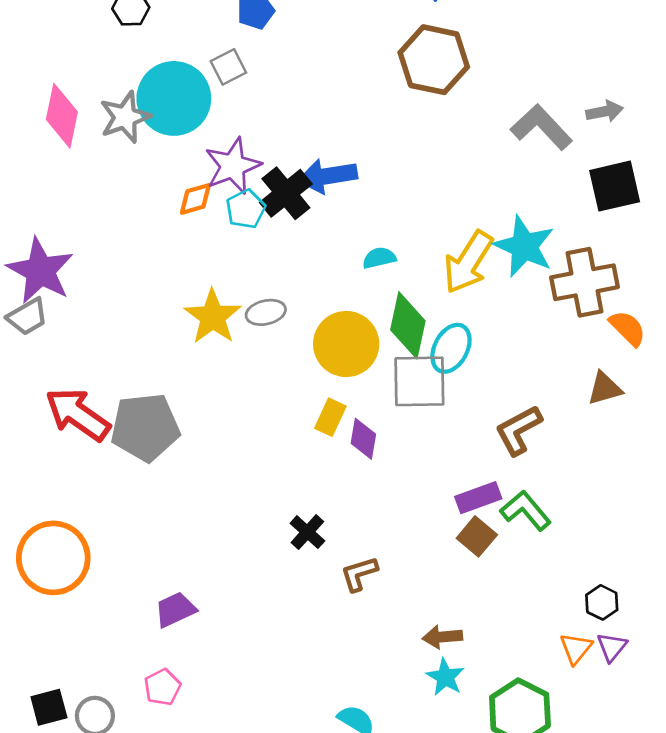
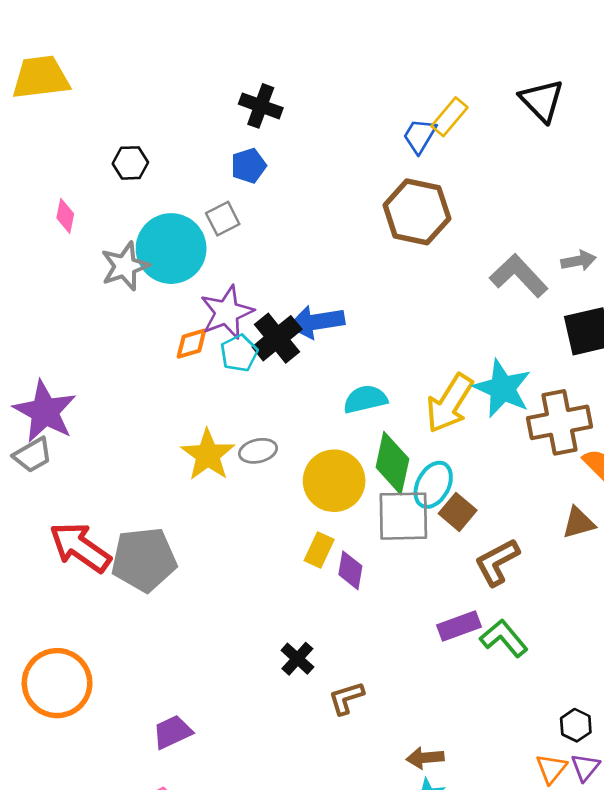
pink diamond: (62, 116) -> (65, 216), moved, size x0.6
cyan semicircle: (379, 258) -> (365, 399), size x1.4
brown square: (477, 536) -> (458, 512), moved

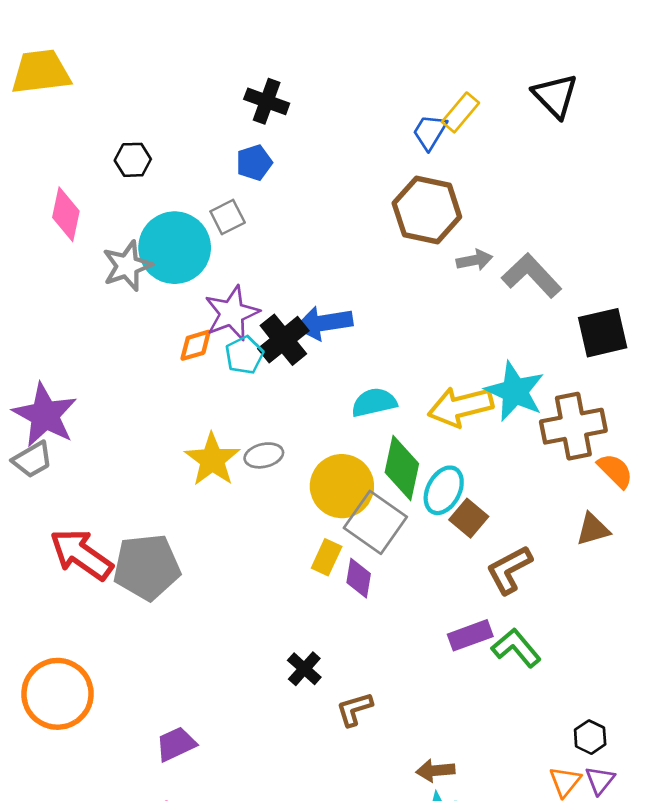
pink diamond: (65, 216) -> (66, 214), size x1.5
gray arrow: (579, 261) -> (474, 260), moved
yellow arrow: (449, 403) -> (460, 407), turned 44
gray square: (403, 516) -> (375, 522), moved, turned 36

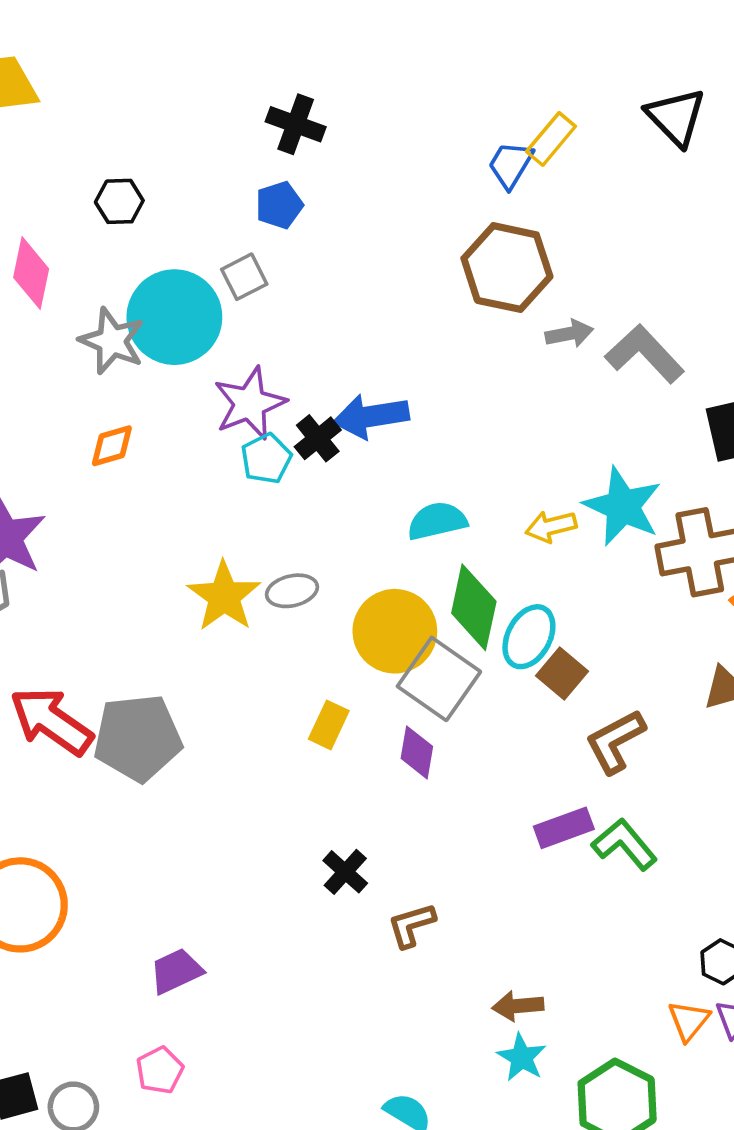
gray star: (127, 266) -> (112, 341), turned -30
black cross: (283, 340) -> (318, 438), size x0.7
orange diamond: (196, 345) -> (112, 446), moved
yellow arrow: (460, 407) -> (551, 527), size x0.6
yellow rectangle: (327, 557) -> (329, 725), moved

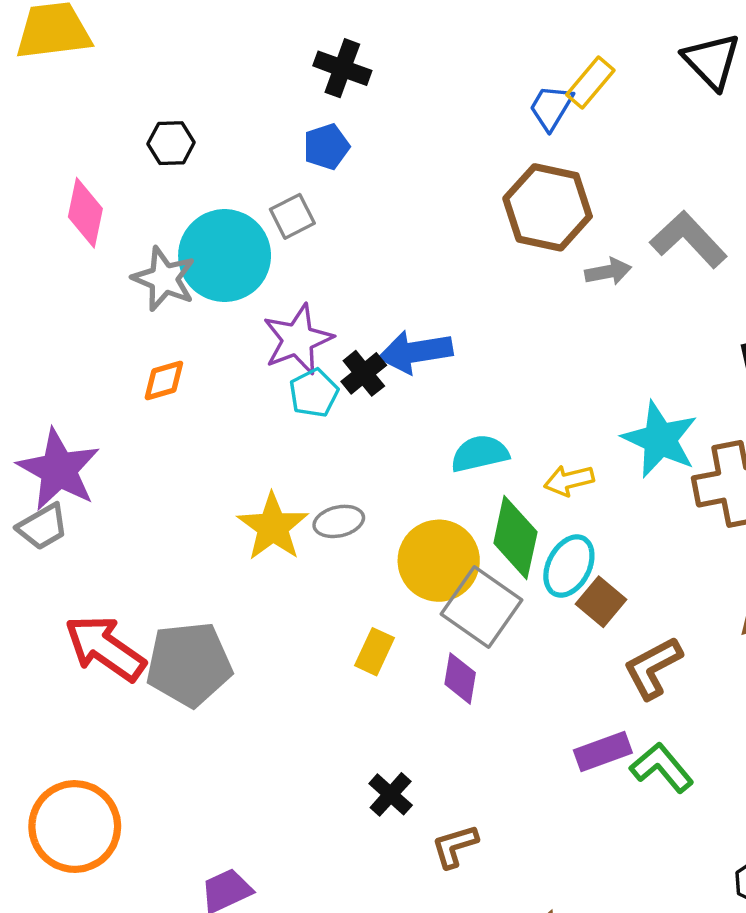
gray L-shape: (645, 354) -> (688, 240), moved
yellow arrow: (551, 527) -> (569, 480), moved

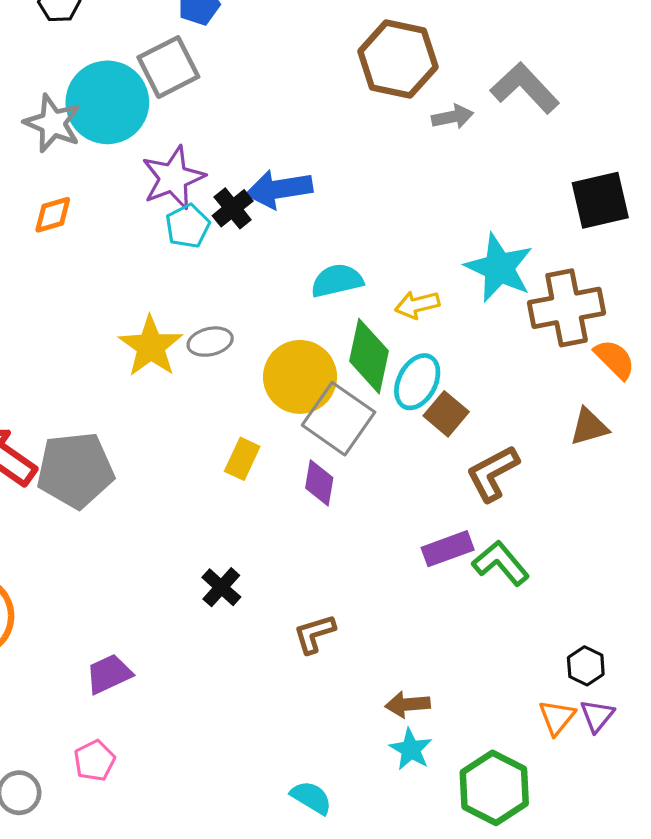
gray square: (292, 216) -> (168, 67), size x1.5
black cross: (391, 794) -> (221, 587), moved

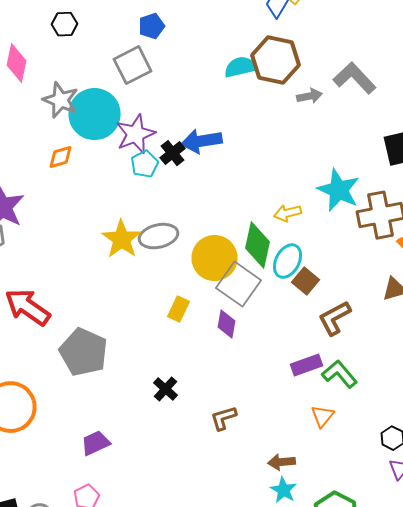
cyan circle: (107, 102) -> (94, 114), moved
cyan semicircle: (337, 281) -> (240, 67), moved
gray ellipse: (210, 342) -> (158, 236), size x1.4
gray pentagon: (75, 470) -> (84, 352), moved, turned 30
orange triangle: (557, 717) -> (322, 416), moved

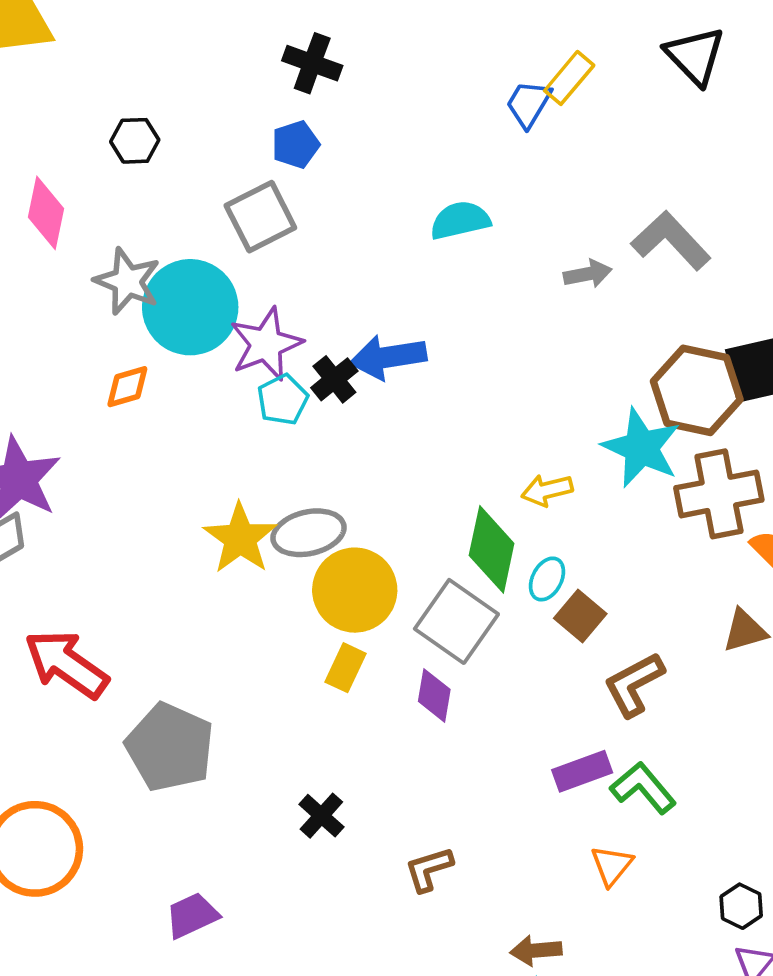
brown hexagon: (276, 60) -> (697, 390), moved
yellow circle: (214, 258) -> (355, 590), moved
cyan ellipse: (288, 261) -> (547, 579), size x0.7

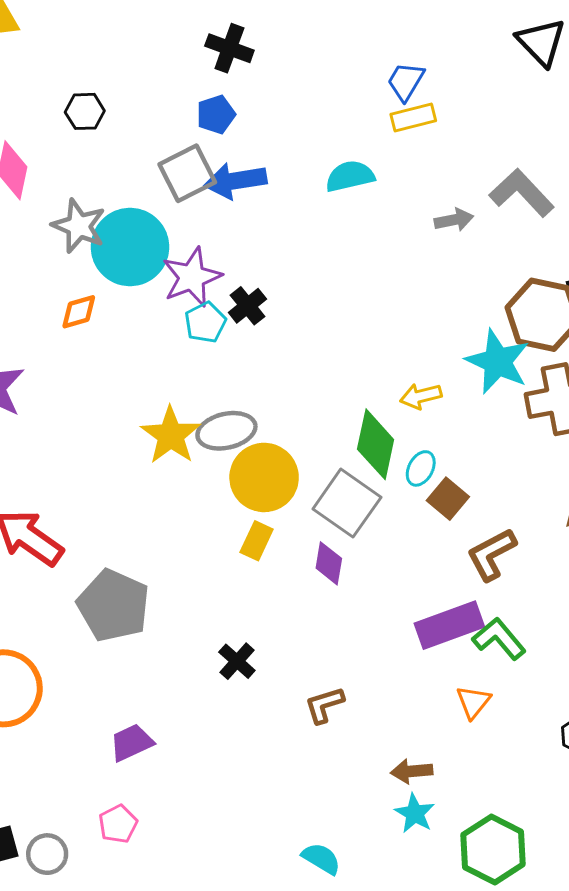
yellow rectangle: (569, 78) -> (413, 117), moved, turned 36
blue arrow: (388, 357) -> (235, 181), moved
purple rectangle: (582, 771) -> (449, 625), size x1.4

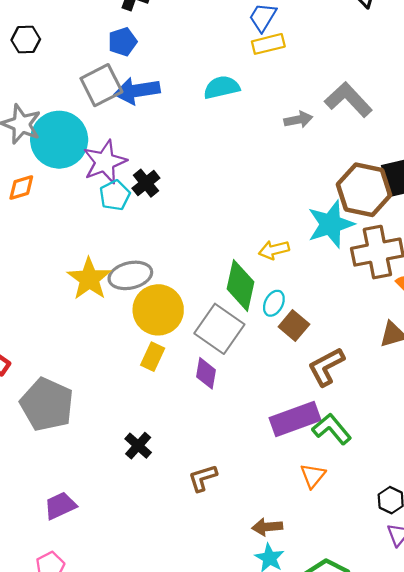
cyan star: (498, 361) -> (331, 224), turned 30

